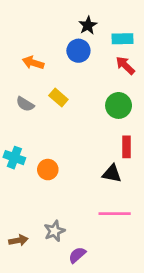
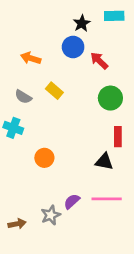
cyan rectangle: (123, 39) -> (114, 16), moved
red arrow: (125, 65) -> (99, 61), moved
cyan cross: (14, 158) -> (13, 128), moved
purple semicircle: (77, 255) -> (72, 201), moved

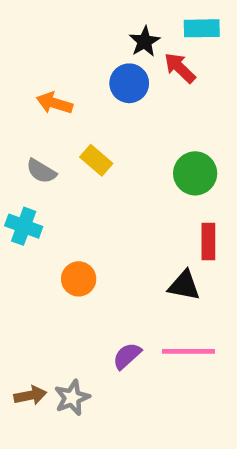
red arrow: (99, 61) -> (180, 68), moved
gray star: (51, 215) -> (72, 398), moved

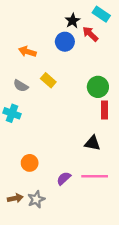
cyan rectangle: (202, 28) -> (101, 14), turned 35
red rectangle: (208, 242) -> (105, 110), moved
orange circle: (79, 279) -> (30, 163), moved

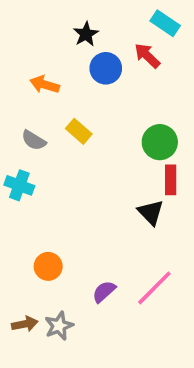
black star: (73, 21) -> (86, 34), moved
black triangle: (92, 143) -> (151, 212), moved, turned 35
pink line: (95, 176) -> (154, 288), turned -45

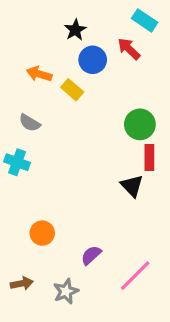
yellow rectangle: (79, 131) -> (72, 90), moved
pink line: (154, 288) -> (135, 276), moved
gray star: (59, 326) -> (66, 291), moved

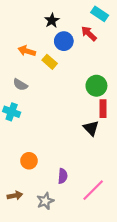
purple semicircle: (91, 255) -> (63, 176), turned 136

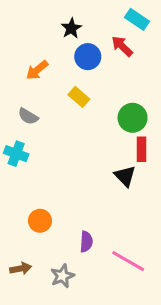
orange arrow: (27, 51) -> (37, 70), turned -56
yellow rectangle: (50, 62) -> (79, 97), moved
pink line: (93, 190) -> (128, 261), turned 75

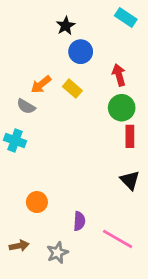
red arrow: (122, 46) -> (119, 75), moved, turned 30
orange arrow: (37, 70) -> (41, 84), moved
black triangle: (125, 176) -> (130, 180), moved

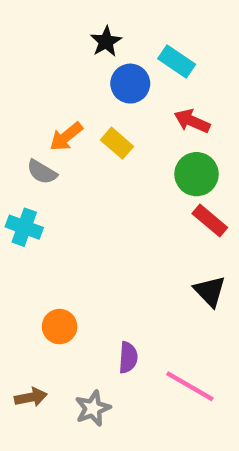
cyan rectangle: (126, 18) -> (177, 61), moved
red arrow: (119, 75) -> (192, 121), turned -50
red rectangle: (130, 136) -> (210, 221), turned -50

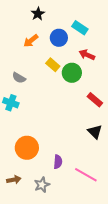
black star: (106, 42) -> (38, 14), moved
orange arrow: (66, 137) -> (31, 41), moved
green circle: (197, 174) -> (72, 73), moved
orange circle: (60, 327) -> (27, 148), size x1.5

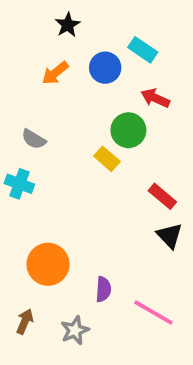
yellow rectangle: (53, 65) -> (107, 159), moved
red rectangle: (95, 100) -> (162, 196), moved
brown arrow: (14, 180) -> (25, 321), turned -56

